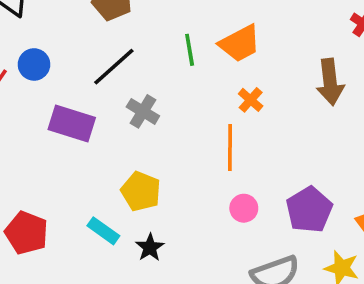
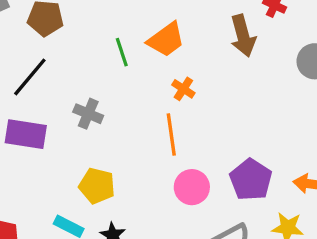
black line: (114, 67) -> (30, 77), moved
brown arrow: (330, 82) -> (243, 36), moved
pink circle: (244, 208) -> (192, 187), size x1.4

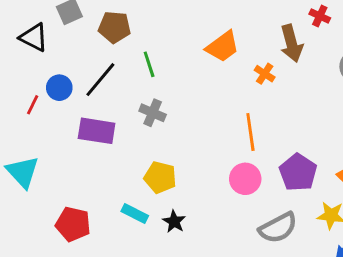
green line: (122, 52) -> (149, 64), moved
orange cross: (183, 89) -> (265, 74), moved
orange line: (171, 134) -> (250, 132), moved

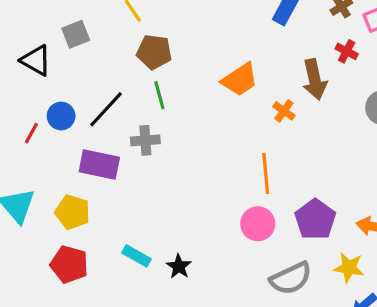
brown pentagon: (115, 27) -> (154, 52), moved
gray cross: (153, 113) -> (145, 140), moved, turned -30
yellow pentagon: (160, 177) -> (73, 212), moved

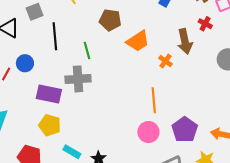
brown pentagon: (154, 52) -> (110, 20), moved
black line: (106, 109) -> (55, 36), moved, turned -48
gray cross: (145, 140) -> (78, 79), size x1.4
yellow pentagon: (73, 212) -> (50, 125), moved

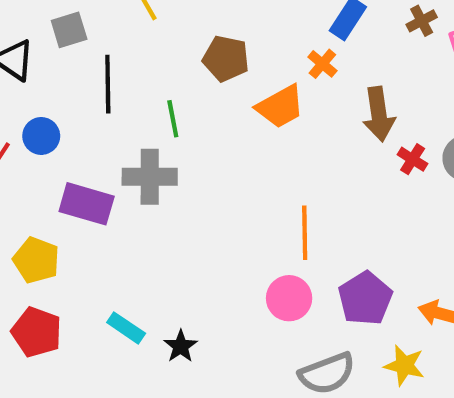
red cross: (205, 24) -> (413, 159), moved
orange cross: (165, 61) -> (322, 64), moved
yellow pentagon: (50, 125) -> (36, 260), moved

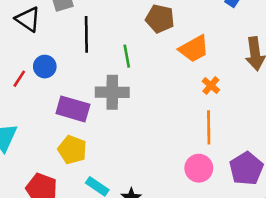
orange cross: (322, 64) -> (211, 85), moved
yellow pentagon: (36, 260) -> (72, 150), moved

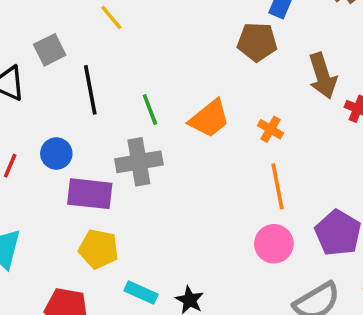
brown pentagon: (160, 19) -> (257, 42), moved
orange trapezoid: (194, 49) -> (209, 119), moved
blue circle: (45, 67) -> (56, 153), moved

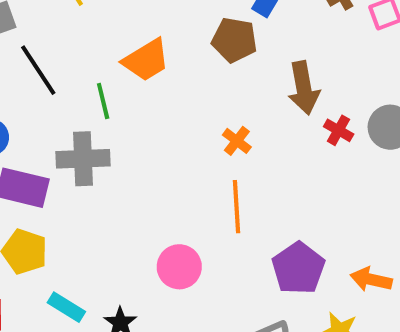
black line: (90, 90) -> (38, 70), turned -30
orange trapezoid: (209, 119) -> (146, 60), moved
pink circle: (274, 244) -> (179, 267), moved

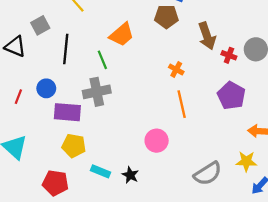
black line: (38, 70) -> (66, 49), turned 48
purple pentagon: (298, 268) -> (231, 96), moved

